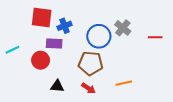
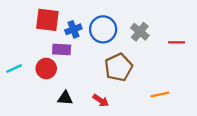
blue circle: (99, 36) -> (103, 29), moved
cyan line: (12, 50) -> (14, 68), moved
brown pentagon: (91, 63) -> (118, 67), moved, turned -30
orange line: (124, 83) -> (160, 95), moved

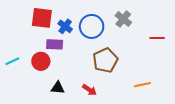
blue cross: (73, 29) -> (65, 26), turned -32
gray cross: (140, 32) -> (123, 19), moved

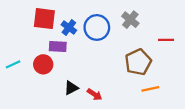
brown pentagon: (105, 60) -> (138, 62), moved
black triangle: (58, 88) -> (71, 88), moved, turned -32

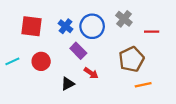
red square: (44, 19) -> (32, 26), moved
red line: (166, 40) -> (152, 32), moved
purple rectangle: (58, 46) -> (78, 51), moved, turned 42
red arrow: (95, 94) -> (91, 73), moved

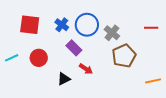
gray cross: (124, 19) -> (112, 33), moved
red line: (152, 32) -> (151, 28), moved
orange line: (143, 85) -> (153, 81), moved

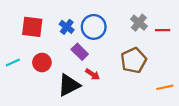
gray cross: (112, 33) -> (139, 23), moved
black triangle: (64, 79) -> (69, 85), size x1.6

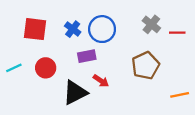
purple rectangle: (80, 52) -> (87, 56), turned -56

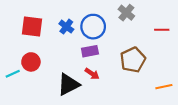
gray cross: (151, 24) -> (126, 13), moved
purple rectangle: (87, 56) -> (90, 51), moved
cyan line: (14, 68) -> (13, 74), moved
red circle: (46, 68) -> (31, 62), moved

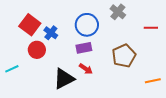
red square: (32, 27) -> (30, 25), turned 30
blue cross: (66, 27) -> (51, 33), moved
red circle: (31, 62) -> (37, 50), moved

